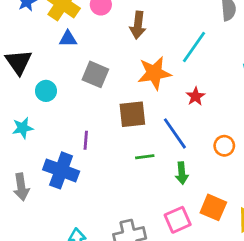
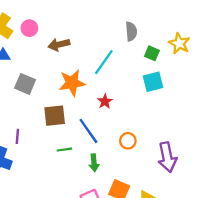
brown arrow: (138, 25) -> (59, 45), turned 70

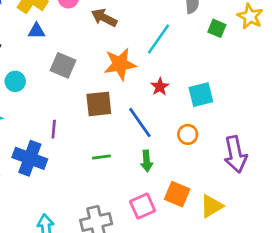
brown arrow: (59, 45) -> (104, 18), turned 40
cyan square: (153, 82) -> (201, 95), moved
green line: (64, 150) -> (101, 157), moved

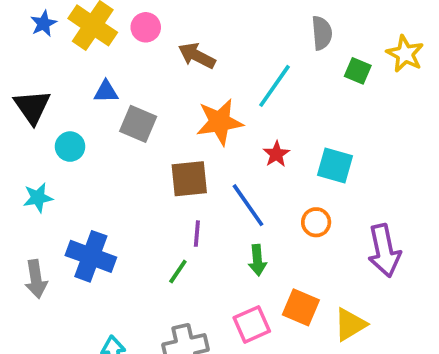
blue triangle: (36, 31) -> (106, 92), moved
cyan square: (201, 95) -> (335, 165), turned 30
purple line: (54, 129) -> (197, 234), moved
green line: (101, 157) -> (178, 271), moved, turned -48

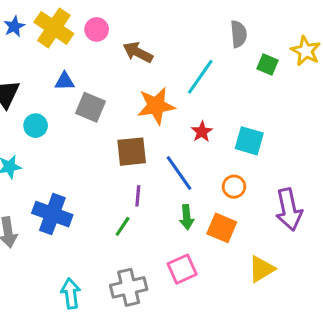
orange square: (301, 307) -> (222, 228), moved

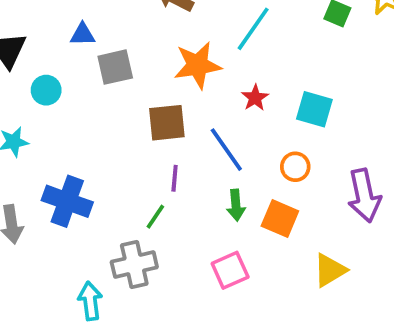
gray square: (90, 107) -> (115, 67), turned -36
gray cross: (129, 287) -> (134, 265), moved

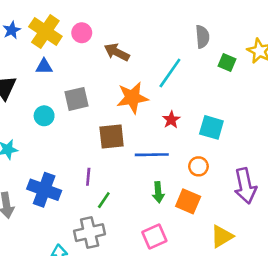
blue triangle: (83, 35) -> (44, 66), moved
cyan circle: (46, 90) -> (44, 116), moved
blue line: (226, 150) -> (152, 155), turned -56
purple line: (175, 178) -> (88, 177), moved

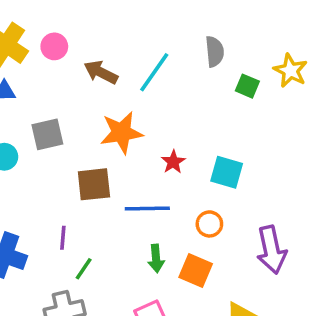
cyan line: (170, 73) -> (154, 72), moved

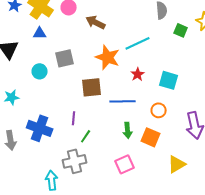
cyan line: (154, 72) -> (138, 43), moved, turned 30
orange star: (122, 133) -> (108, 57), turned 30

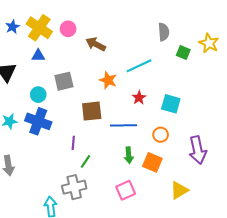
orange star: (108, 57) -> (108, 80), size x0.7
blue cross: (40, 128) -> (38, 121), moved

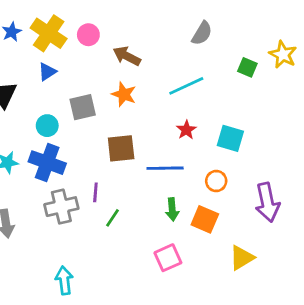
gray semicircle: (164, 32) -> (202, 33), moved, turned 36
blue triangle: (38, 56) -> (47, 72), turned -32
orange star: (108, 80) -> (124, 94), moved
gray cross: (74, 187) -> (61, 207), moved

